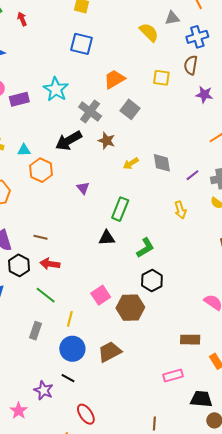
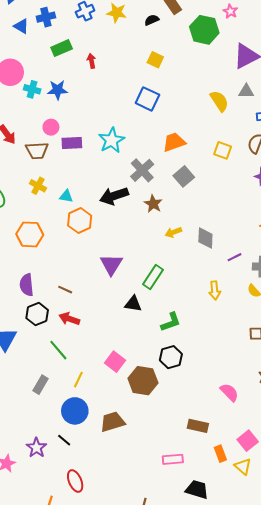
purple triangle: (83, 188) -> (111, 264), moved, size x1.6
pink square: (101, 295) -> (115, 362), turned -30

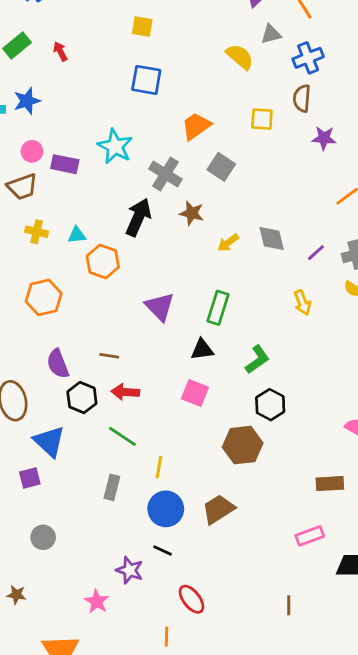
purple rectangle: (72, 143) -> (65, 164), turned 30
black arrow: (114, 196) -> (138, 217), turned 148
pink square: (115, 362) -> (195, 393), moved

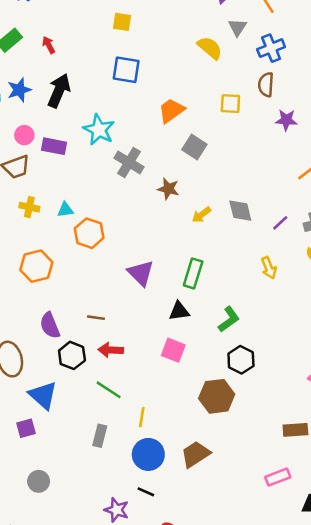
gray triangle: (271, 34) -> (238, 27), turned -42
gray cross: (165, 174) -> (129, 162), moved
black arrow: (138, 217) -> (59, 91), moved

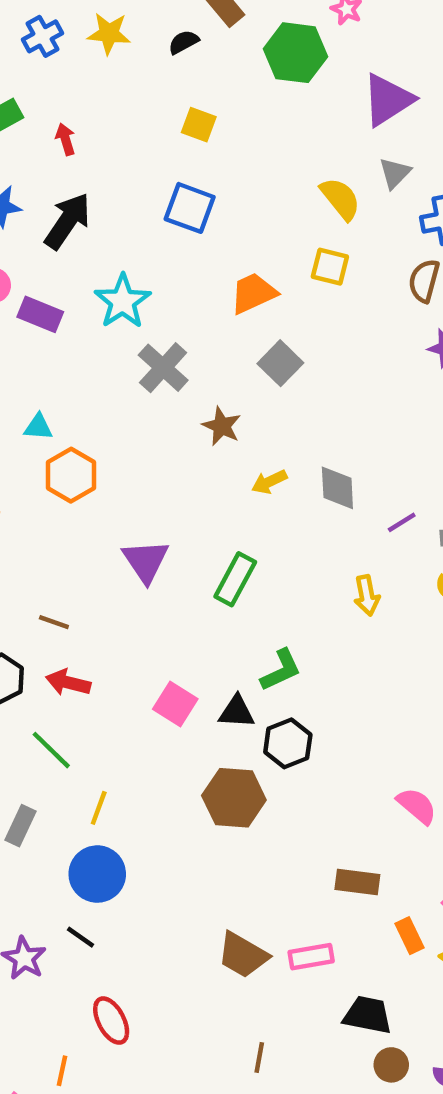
yellow square: (230, 104) -> (330, 267), moved
black triangle: (179, 311) -> (237, 712), moved
brown trapezoid: (195, 454) -> (243, 955), moved, turned -128

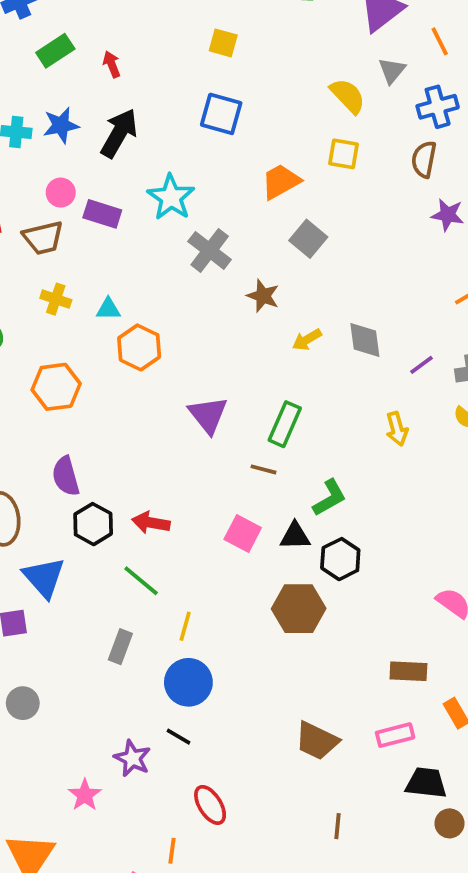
brown line: (54, 622) -> (263, 469), moved
pink rectangle: (311, 957) -> (395, 735), moved

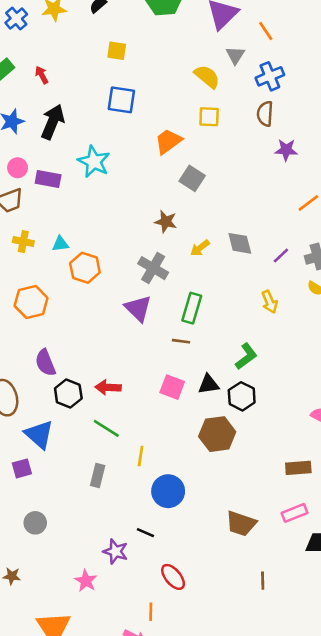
gray cross: (210, 250) -> (153, 268), moved
green L-shape: (330, 498) -> (246, 356), moved
blue circle: (188, 682) -> (168, 491), moved

